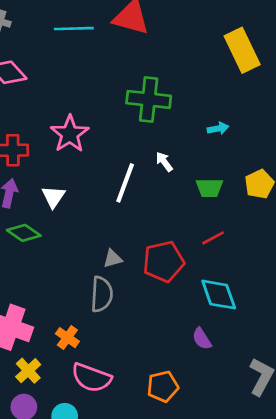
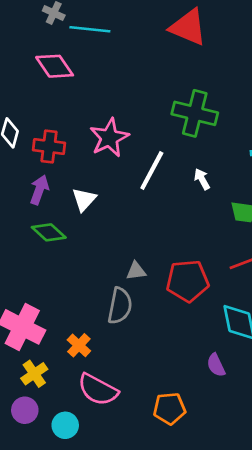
cyan line: (74, 29) -> (90, 29), moved
white line: (125, 183) -> (152, 171), moved

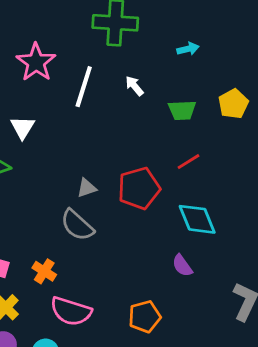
gray semicircle: (120, 306) -> (77, 225), turned 132

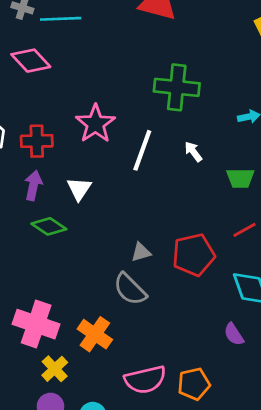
orange cross: (44, 271) -> (95, 334), size x1.4
pink semicircle: (71, 311) -> (145, 380), moved, turned -33

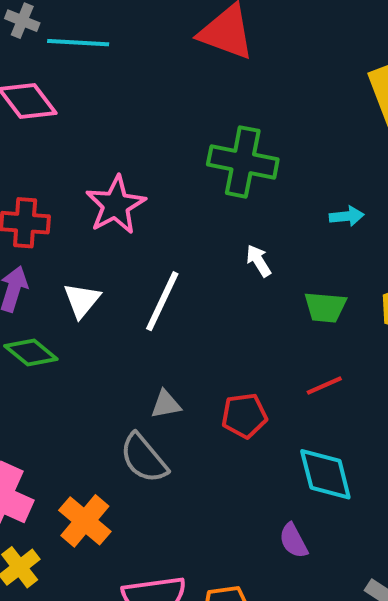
white line: (142, 150) -> (162, 301), moved
red pentagon: (194, 255) -> (244, 416), size x0.7

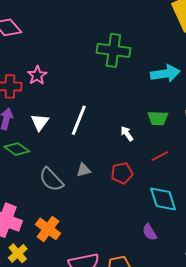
pink star: (116, 205) -> (37, 75), moved, size x0.7
cyan arrow: (347, 216) -> (165, 73), size x1.8
white arrow: (259, 261) -> (127, 134), moved
gray semicircle: (144, 458) -> (51, 180), moved

